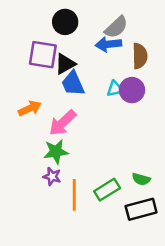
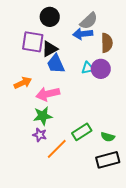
pink arrow: (63, 123) -> (48, 94), turned 30
green rectangle: (107, 190) -> (82, 132), moved
orange line: (74, 195) -> (57, 149), turned 45

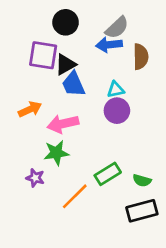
purple circle: (101, 69) -> (117, 111), moved
purple star: (40, 135) -> (35, 178), moved

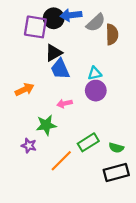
blue arrow: (109, 45) -> (71, 15), moved
purple square: (43, 55) -> (35, 27), moved
brown semicircle: (141, 57) -> (112, 34), moved
pink arrow: (63, 124) -> (64, 103), moved, size x0.6

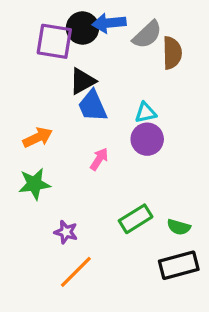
pink arrow: (64, 103) -> (99, 159), turned 136
green star: (46, 125) -> (34, 184), moved
purple star: (29, 146) -> (66, 232), moved
orange line: (61, 161) -> (76, 272), moved

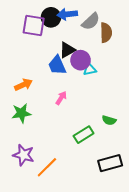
black triangle: (83, 81) -> (67, 50), moved
purple circle: (147, 139) -> (81, 60), moved
green semicircle: (179, 227) -> (109, 120), moved
purple star: (66, 232) -> (23, 155), moved, size x1.5

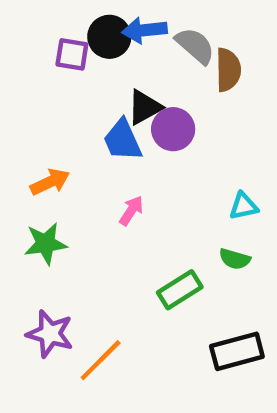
gray semicircle: (91, 21) -> (195, 46), turned -96
purple square: (34, 25) -> (72, 54), size x0.7
cyan triangle: (90, 69) -> (244, 206), moved

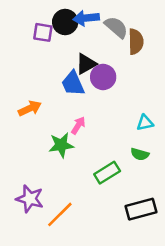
green star: (46, 244) -> (61, 145), moved

